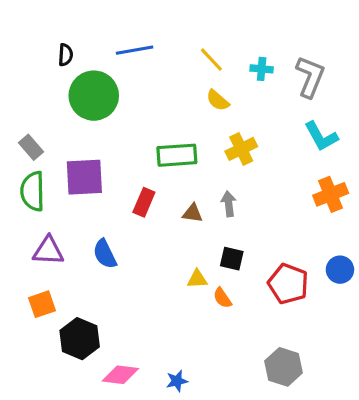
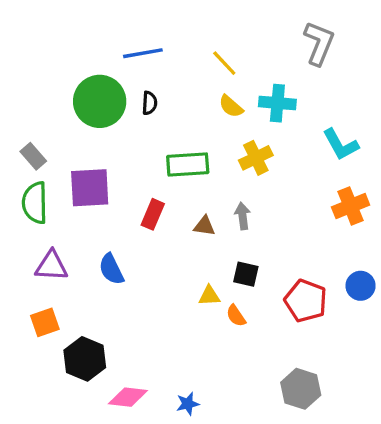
black semicircle: (66, 55) -> (150, 103), moved
cyan cross: (262, 69) -> (277, 103), moved, size x1.5
gray L-shape: (310, 77) -> (319, 43), moved

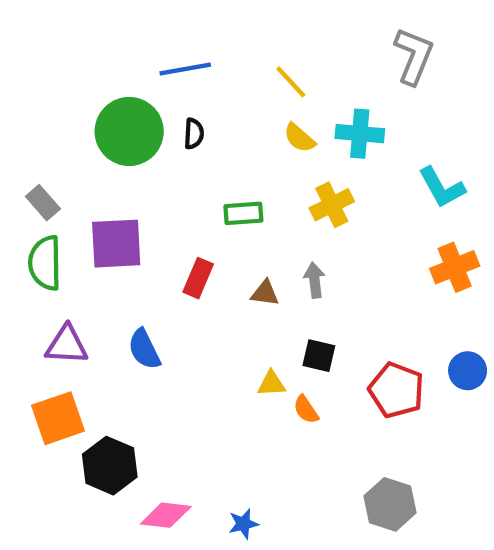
green rectangle: (188, 164) -> (243, 213), size x0.7
orange square: (45, 322) -> (58, 418), size x1.4

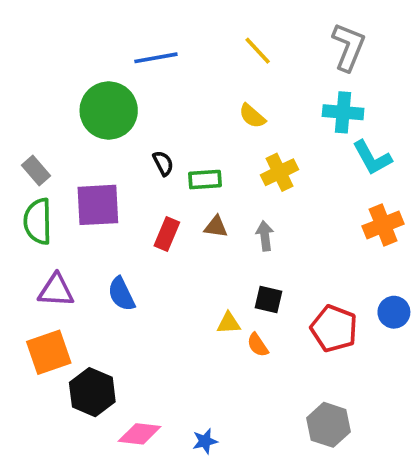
yellow line: (291, 82) -> (258, 51), moved
black semicircle: (194, 134) -> (163, 163), moved, turned -30
cyan cross: (360, 134) -> (343, 112), moved
brown triangle: (265, 293) -> (216, 227), moved

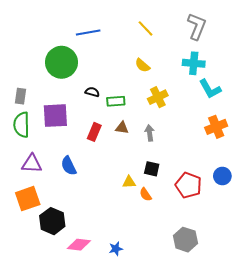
black semicircle: (163, 163) -> (92, 92), turned -48
gray rectangle: (36, 170) -> (20, 96), turned 49

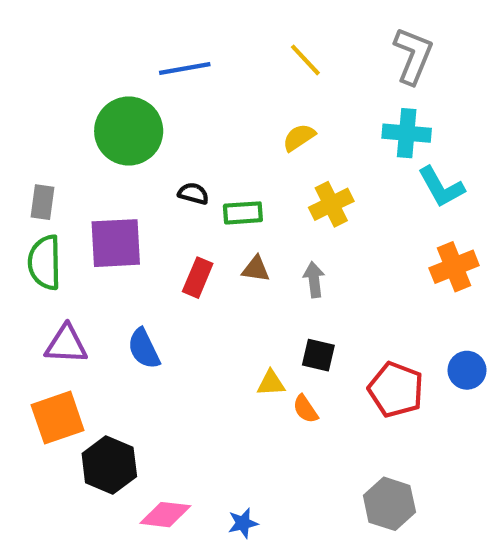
yellow semicircle: (142, 65) -> (299, 137), turned 105

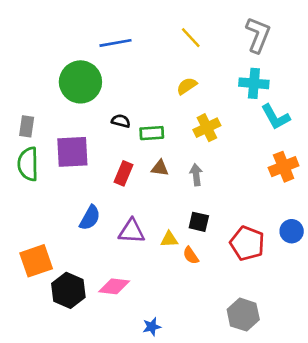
purple triangle: (66, 344) -> (132, 231), moved
blue semicircle: (144, 349) -> (90, 218), turned -125
pink diamond: (165, 515) -> (114, 286), moved

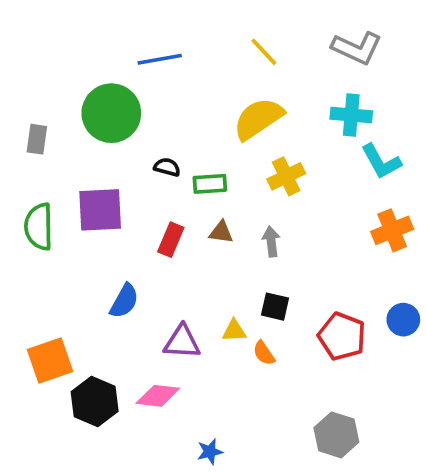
gray L-shape: (258, 35) -> (357, 48), turned 93
yellow semicircle: (187, 86) -> (258, 119), size x1.8
gray rectangle: (27, 126) -> (37, 139), moved
purple triangle: (132, 231) -> (182, 342), moved

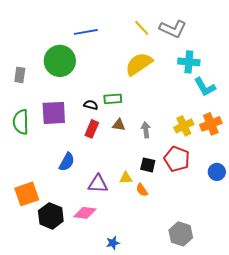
gray L-shape: (357, 48) -> (173, 29), moved
black semicircle: (167, 167) -> (91, 105), moved
yellow cross: (286, 176) -> (184, 126), moved
red pentagon: (342, 336) -> (177, 159), moved

